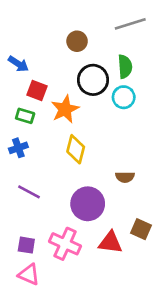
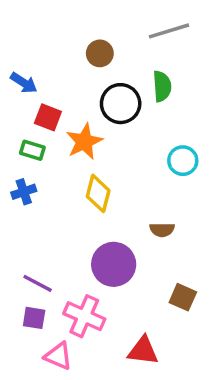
cyan circle: (124, 97) -> (183, 161), moved
purple line: (29, 192) -> (38, 283), moved
red triangle: (110, 242) -> (143, 351), moved
pink triangle: (29, 274) -> (58, 356), moved

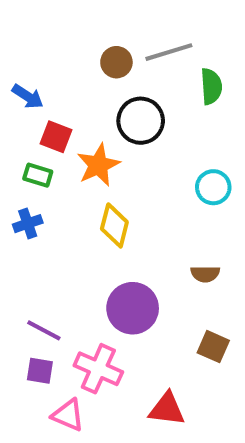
gray line: (169, 31) -> (169, 52), moved
green semicircle: (162, 86) -> (211, 86), moved
brown semicircle: (162, 230) -> (205, 274), moved

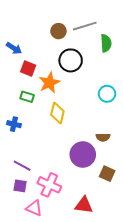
green rectangle: (38, 175) -> (27, 97), moved
blue cross: (28, 224) -> (14, 124), moved, turned 32
purple circle: (133, 308) -> (83, 154), moved

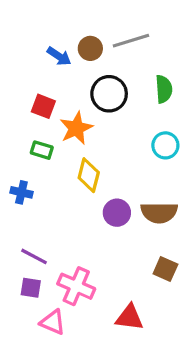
green semicircle: (106, 43) -> (164, 89), moved
blue arrow: (14, 48) -> (59, 56), moved
brown semicircle: (103, 137) -> (159, 213), size x1.6
purple circle: (83, 154) -> (117, 213), moved, size x0.7

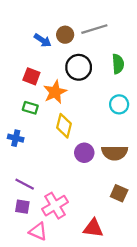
pink cross: (76, 286) -> (55, 206), turned 35

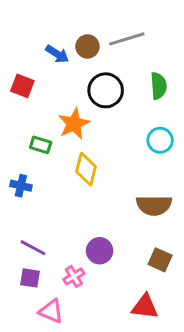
red square: (31, 76) -> (22, 86), moved
purple circle: (84, 153) -> (100, 251), moved
pink cross: (55, 206) -> (74, 276), size x0.6
red triangle: (93, 228) -> (145, 307), moved

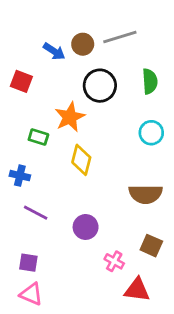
purple line: (33, 248) -> (36, 213), moved
purple circle: (100, 251) -> (86, 227), moved
pink cross: (74, 276) -> (114, 261), moved, turned -30
pink triangle: (51, 311) -> (31, 294), moved

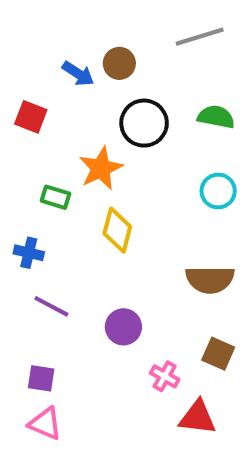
gray line: (120, 37) -> (200, 37), moved
green semicircle: (150, 81) -> (216, 117), turned -75

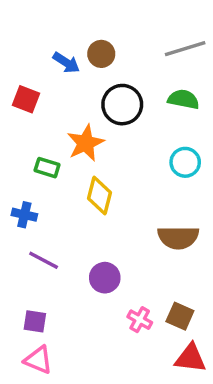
gray line: (200, 37) -> (185, 49), moved
brown square: (218, 354) -> (180, 316), moved
red triangle: (198, 417) -> (190, 358), moved

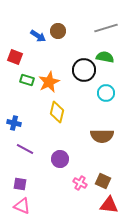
black circle: (122, 105) -> (84, 70), moved
green rectangle: (47, 168) -> (27, 80), moved

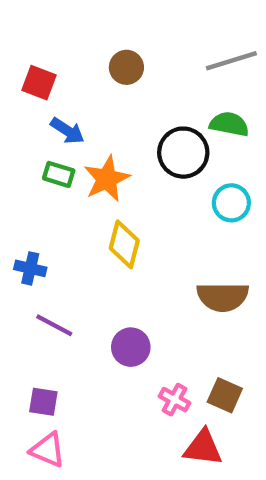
blue arrow: (38, 36) -> (67, 131), moved
red square: (15, 57) -> (39, 83), moved
red triangle: (109, 205) -> (203, 448), moved

